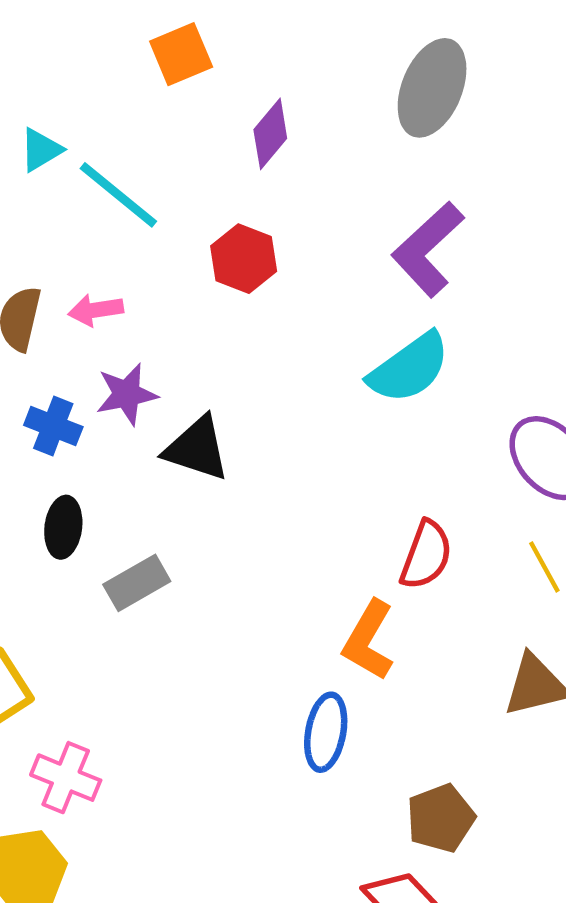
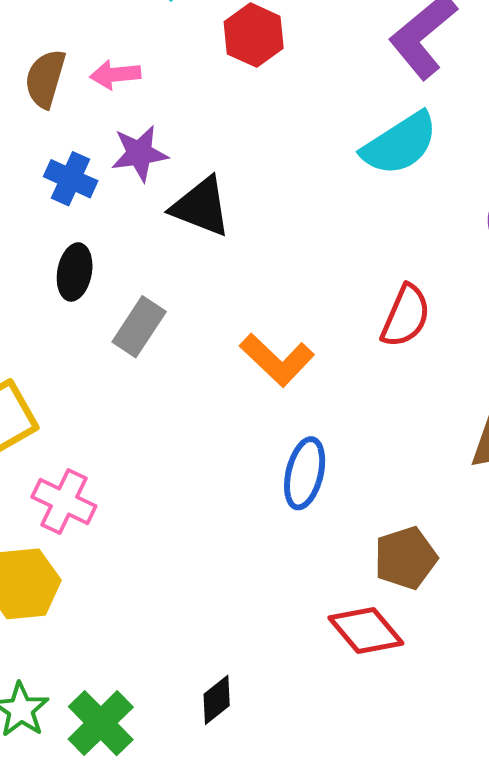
gray rectangle: (137, 583) -> (139, 327), turned -30
orange L-shape: (369, 640) -> (277, 360), moved, turned -80

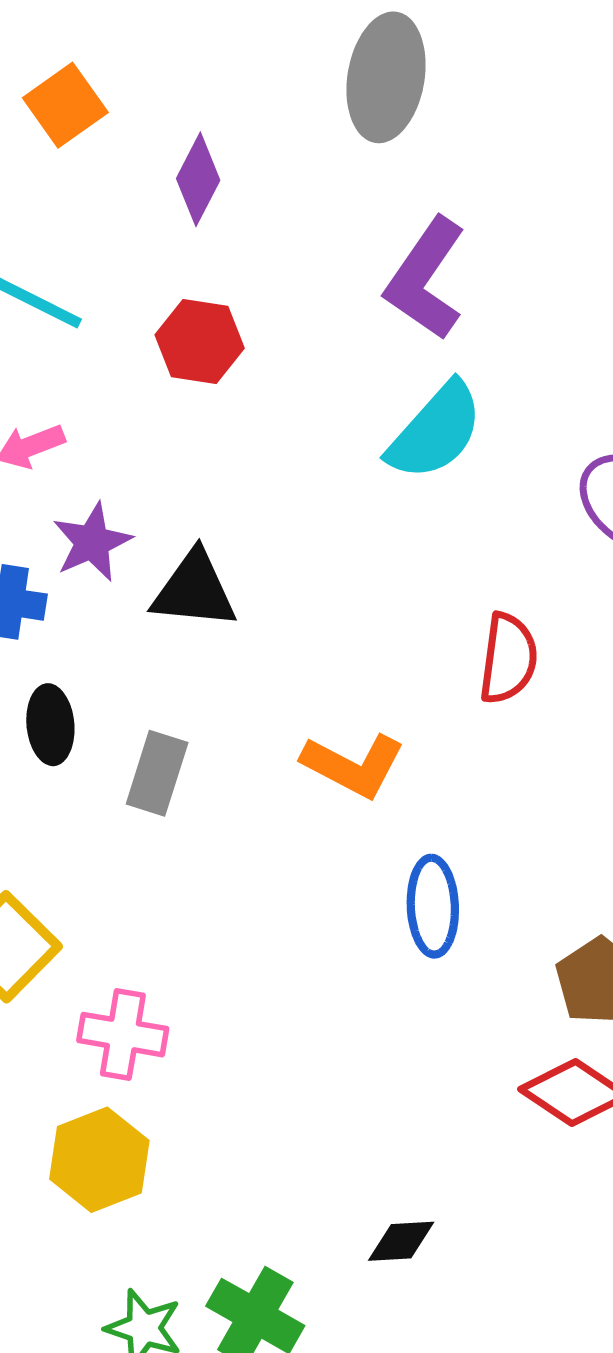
black diamond: (217, 700) -> (401, 1241), turned 51

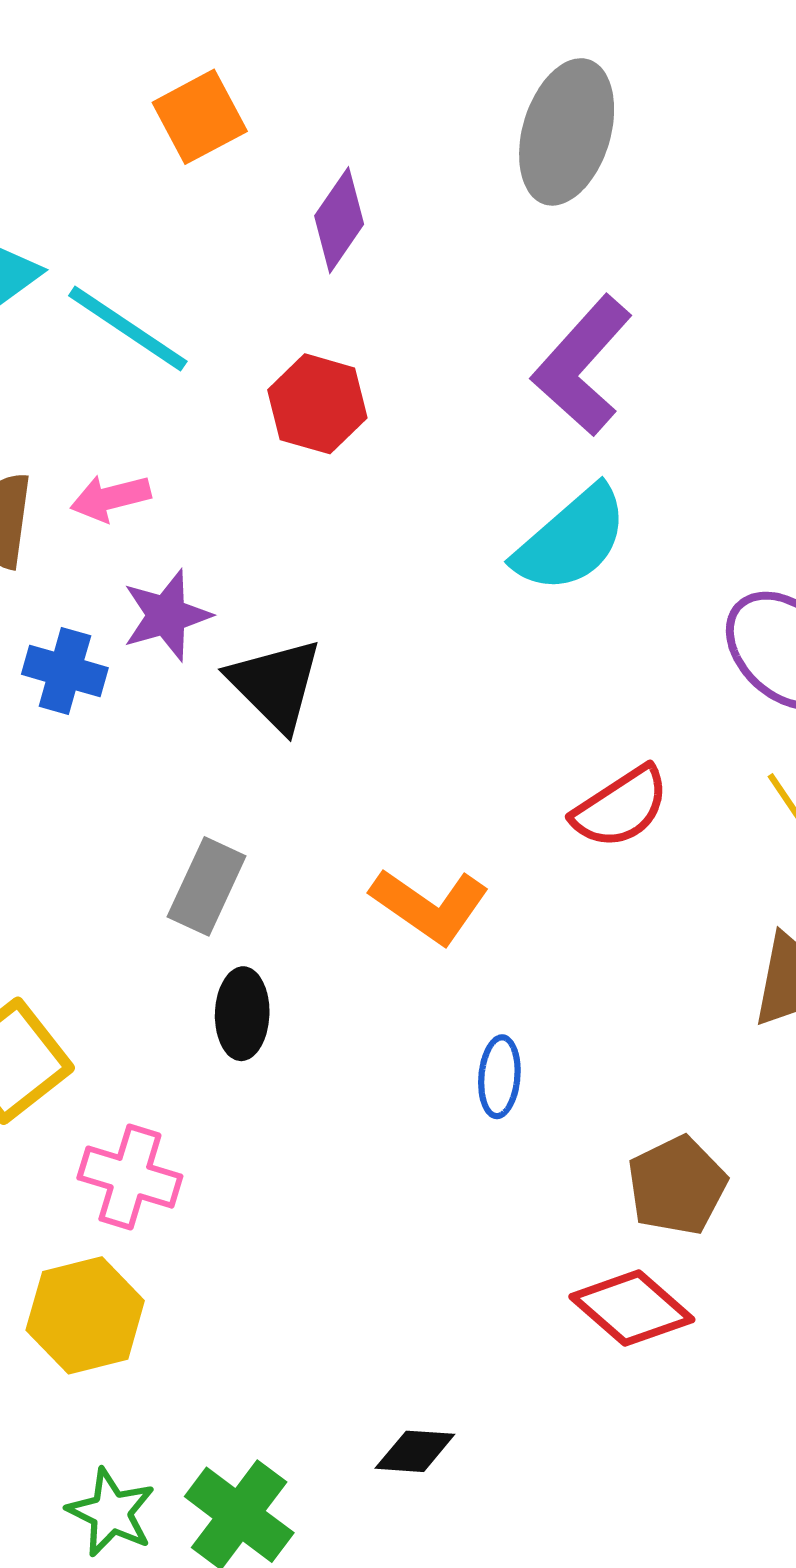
black triangle: (194, 590) -> (275, 684), turned 32
red semicircle: (508, 658) -> (621, 807), turned 42
black ellipse: (50, 725) -> (242, 1014), moved
blue ellipse: (433, 906) -> (499, 1077), size x0.7

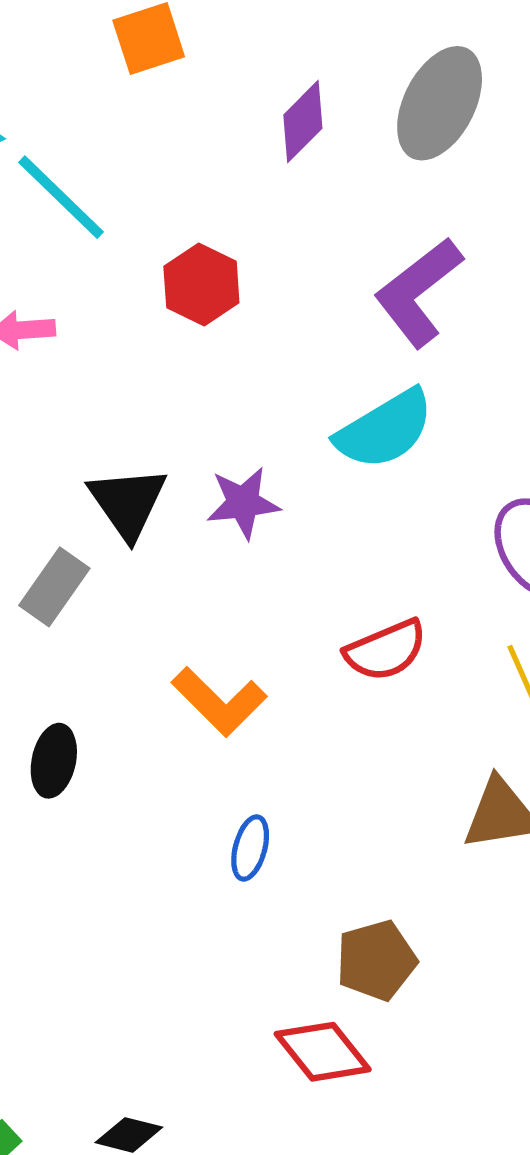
purple diamond: (339, 220) -> (303, 122), moved
purple star: (167, 615) -> (243, 503), moved
gray rectangle: (207, 886) -> (54, 587), moved

